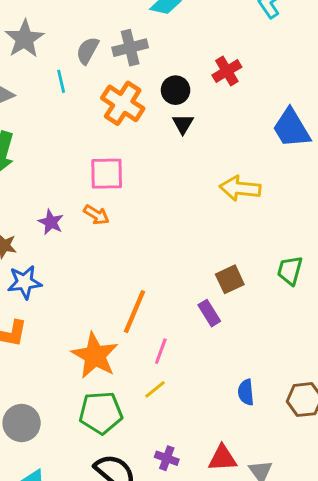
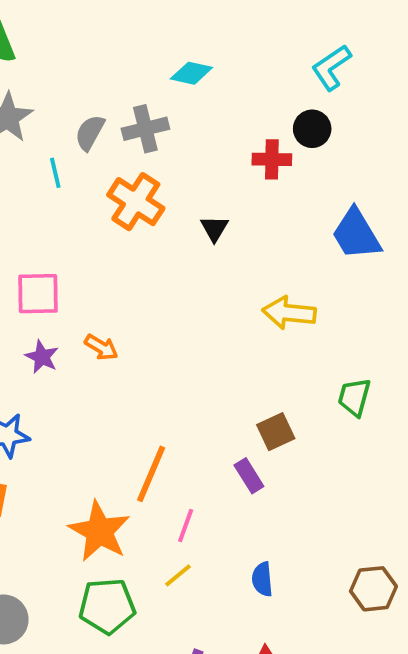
red cross: (227, 71) -> (272, 159), turned 32
black circle: (176, 90) -> (312, 129), moved
pink square: (107, 174) -> (38, 294), moved
green trapezoid: (290, 270) -> (354, 397), moved
blue semicircle: (246, 392) -> (262, 579), moved

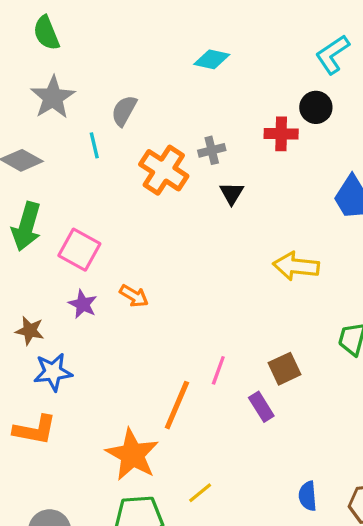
gray cross: (145, 129) -> (212, 150), moved, size x0.7
pink square: (38, 294) -> (79, 250), turned 30
pink line: (186, 526) -> (218, 370), moved
blue semicircle: (262, 579) -> (308, 496), moved

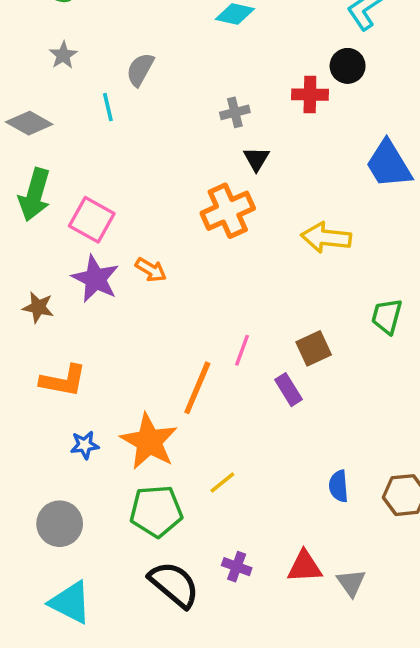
gray star: (53, 97) -> (63, 55), size x0.6
orange cross: (164, 170) -> (228, 211), moved, turned 33
purple star: (83, 304) -> (95, 279), size x1.5
blue star: (53, 372) -> (85, 445), moved, size x0.7
orange L-shape: (35, 430) -> (63, 381), moved

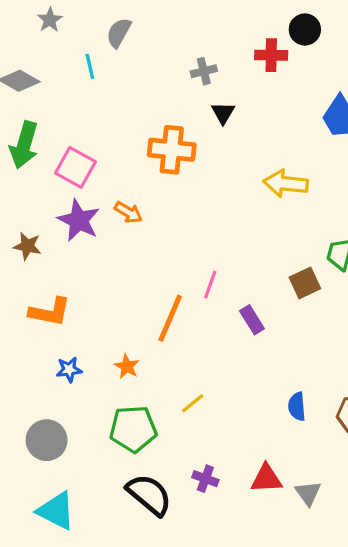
orange cross: (228, 211) -> (172, 150), moved, turned 30
brown square: (314, 348) -> (305, 283), moved
orange star: (149, 441) -> (127, 366), size x0.5

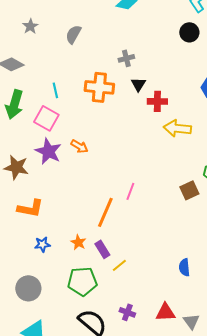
red cross: (271, 55) -> (157, 101), moved
cyan line: (90, 66) -> (55, 90), moved
orange cross: (172, 150) -> (99, 87), moved
brown star: (27, 246) -> (16, 167), size x1.4
purple rectangle: (252, 320) -> (102, 249), moved

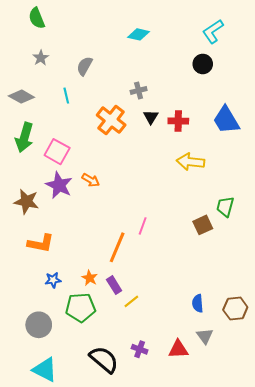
orange cross: (99, 87) -> (111, 120), turned 32
cyan line: (55, 90) -> (66, 96), moved
red cross: (157, 101) -> (178, 121), moved
green pentagon: (82, 281) -> (80, 307), moved
gray triangle: (191, 321) -> (205, 336), moved

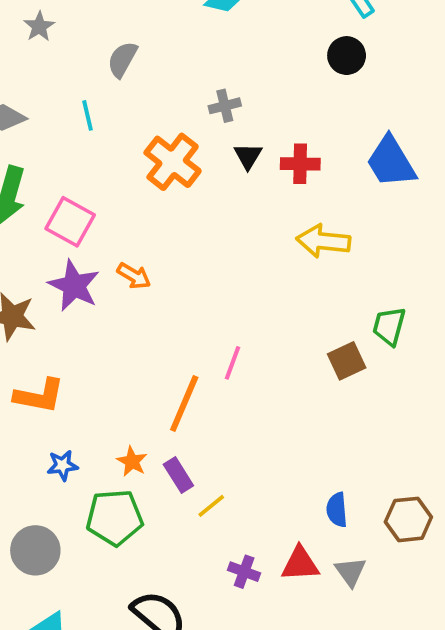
gray star: (41, 58) -> (39, 27), moved
purple cross: (140, 349) -> (244, 572), moved
red triangle: (178, 349) -> (300, 564), moved

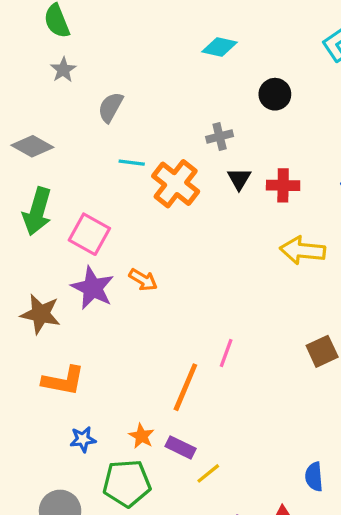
black circle: (347, 56) -> (275, 94), moved
gray semicircle: (122, 59) -> (111, 107), moved
cyan line: (88, 115) -> (132, 163), moved, turned -70
purple rectangle: (178, 475) -> (181, 447), turned -32

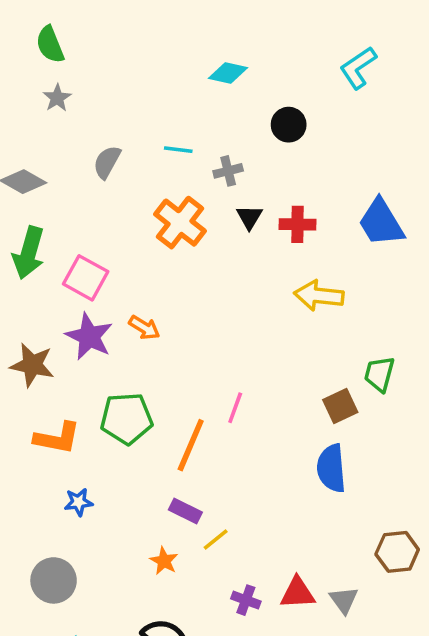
gray semicircle: (111, 107) -> (107, 162), moved
cyan line: (132, 163) -> (178, 150), moved
orange star: (141, 436) -> (164, 561), moved
blue semicircle: (314, 477) -> (331, 468), moved, size x1.5
green pentagon: (127, 483) -> (127, 418), moved

